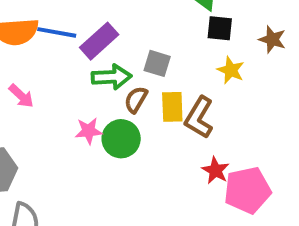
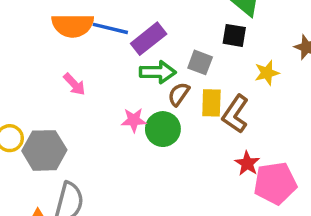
black square: (220, 28) -> (234, 35), moved
yellow star: (231, 70) -> (267, 73), turned 30

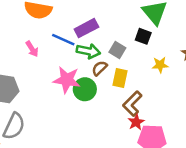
blue line: (110, 28) -> (63, 40), moved
brown L-shape: (235, 114) -> (132, 104), moved
pink star: (134, 120) -> (67, 80), size x1.6

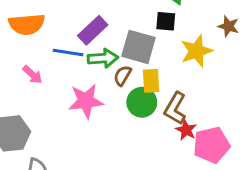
gray square: (117, 50) -> (138, 47), size x1.6
yellow star: (160, 65) -> (196, 51), size x1.5
green circle: (85, 89) -> (142, 102), moved

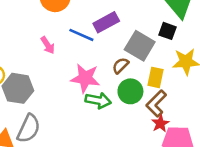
green arrow: (103, 58) -> (98, 100), moved
yellow rectangle: (151, 81) -> (155, 77), moved

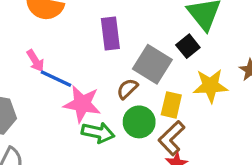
purple rectangle: (106, 22) -> (110, 33), turned -70
black square: (167, 31) -> (188, 46), turned 30
blue line: (81, 35) -> (56, 79), moved

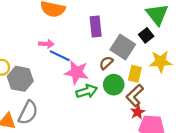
pink arrow: (35, 61) -> (46, 44), turned -56
green arrow: (98, 133) -> (87, 91), turned -30

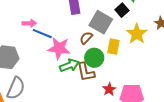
yellow star: (161, 62) -> (137, 34), turned -30
brown L-shape: (135, 95) -> (86, 72), moved, turned -55
red star: (138, 112) -> (109, 89), moved

